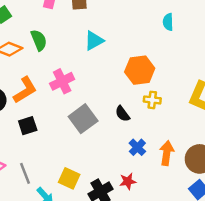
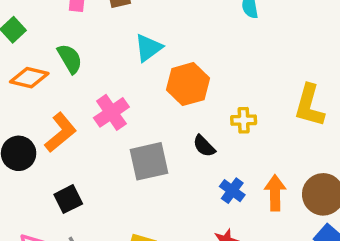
orange hexagon: (140, 70) -> (188, 84), moved
gray square: (83, 119) -> (149, 161), turned 32
black square: (28, 126) -> (68, 199), moved

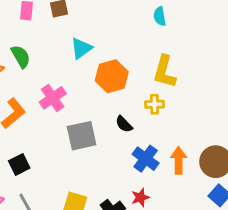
yellow L-shape: (309, 105) -> (165, 72), moved
blue cross: (232, 191) -> (146, 159), size x1.4

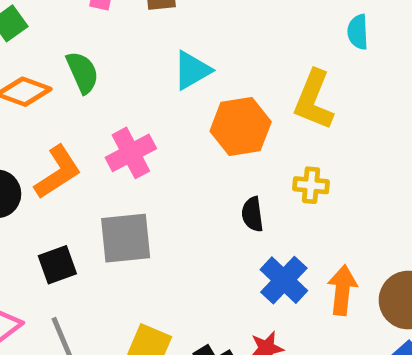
cyan semicircle: (160, 16) -> (358, 32), moved
yellow L-shape: (165, 72) -> (314, 100), moved
black semicircle: (124, 124) -> (252, 214), turned 30
gray square: (82, 136) -> (126, 238), moved

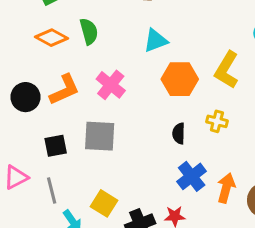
pink cross: (131, 153) -> (111, 85), turned -32

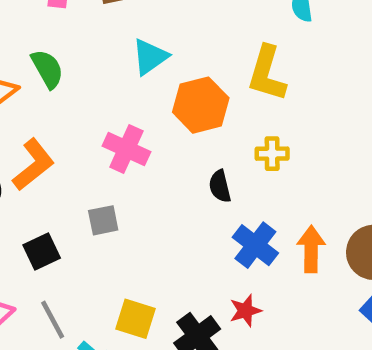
pink cross: (111, 85) -> (126, 149), moved
gray square: (100, 136) -> (103, 220), size x0.6

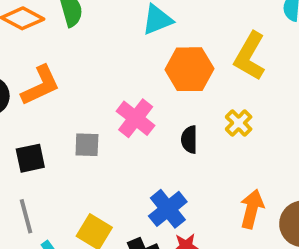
pink cross: (126, 149) -> (136, 118), moved
yellow cross: (272, 154) -> (239, 123), turned 32
blue cross: (255, 245) -> (168, 209), moved

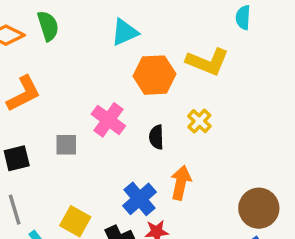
yellow L-shape: (250, 56) -> (207, 62), turned -96
orange arrow: (252, 209) -> (181, 183), moved

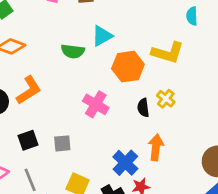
green semicircle: (48, 26) -> (73, 51), moved, turned 120
black semicircle: (156, 137) -> (143, 108), moved
gray square: (66, 145) -> (62, 143), moved

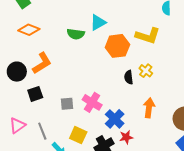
pink cross: (96, 104) -> (92, 102), moved
black square: (28, 140) -> (35, 94), moved
orange arrow: (156, 147) -> (149, 108), moved

